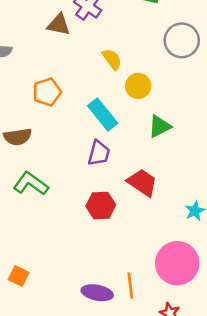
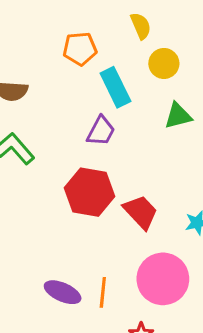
orange pentagon: (47, 92) -> (80, 49), moved
red trapezoid: (142, 183) -> (141, 212), moved
red hexagon: (101, 205) -> (90, 192), size x1.4

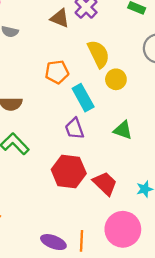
yellow semicircle: (141, 26) -> (98, 54), size x1.5
green triangle: (178, 116) -> (123, 130), moved, turned 36
purple trapezoid: (101, 131) -> (74, 129), turned 135

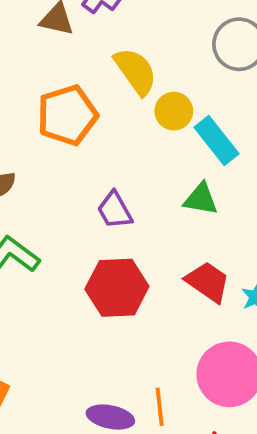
orange pentagon: (57, 72) -> (67, 115), size x1.4
cyan rectangle: (83, 98) -> (217, 141), moved
red trapezoid: (105, 183) -> (208, 282), moved

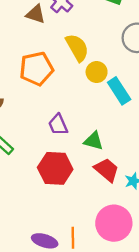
green triangle: (201, 199) -> (94, 141), moved

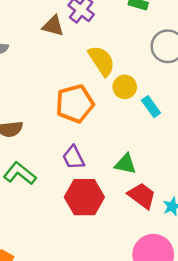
orange pentagon: (36, 69) -> (75, 104), moved
cyan rectangle: (119, 91) -> (151, 107), size x0.7
purple trapezoid: (58, 125) -> (73, 158), moved

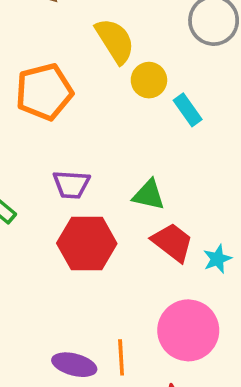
orange pentagon: (75, 104) -> (44, 92), moved
purple trapezoid: (73, 158) -> (71, 184), turned -60

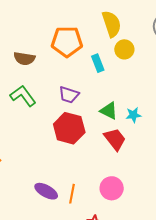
cyan rectangle: (188, 110) -> (98, 63), moved
cyan star: (217, 259) -> (133, 115), moved
pink circle: (188, 330) -> (112, 188), size x0.7

